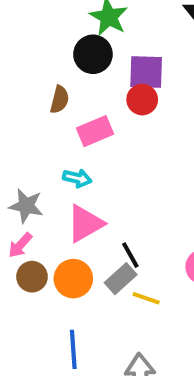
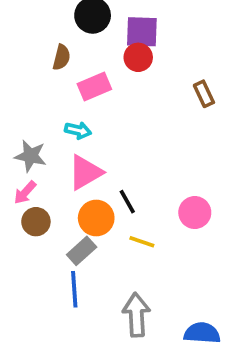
orange circle: (73, 279) -> (96, 218), moved
gray rectangle: (121, 279) -> (82, 251), moved

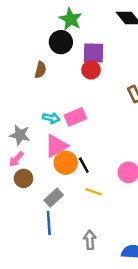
pink rectangle: (94, 87) -> (75, 117), moved
orange circle: (96, 218) -> (66, 163), moved
gray arrow: (136, 315) -> (90, 240), size x0.7

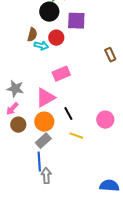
red circle: (91, 70) -> (56, 38), moved
cyan arrow: (51, 118) -> (41, 46), moved
orange circle: (66, 163) -> (44, 122), moved
gray arrow: (90, 240) -> (46, 176), moved

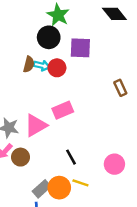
cyan arrow: (41, 46) -> (42, 65), moved
pink triangle: (45, 98) -> (36, 125), moved
orange circle: (44, 122) -> (59, 188), moved
brown circle: (18, 125) -> (21, 157), moved

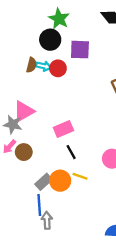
pink rectangle: (63, 110) -> (63, 129), moved
pink triangle: (36, 125) -> (24, 111), moved

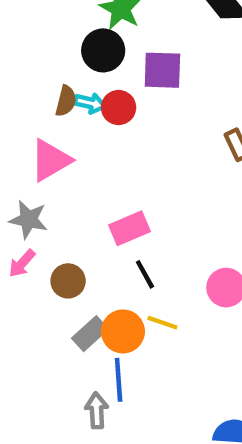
pink triangle: (24, 111) -> (50, 160), moved
brown circle: (24, 152) -> (68, 281), moved
blue line: (39, 205) -> (119, 380), moved

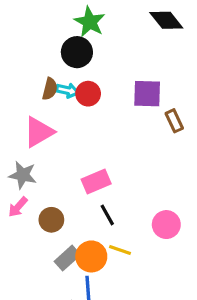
purple square: (162, 70) -> (147, 94), moved

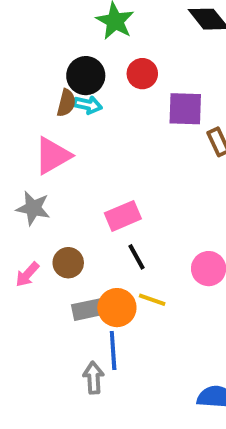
black circle: (77, 52) -> (86, 76), moved
red circle: (88, 94) -> (142, 74), moved
pink arrow: (18, 207) -> (27, 274), moved
gray rectangle: (67, 258) -> (88, 310), turned 30

